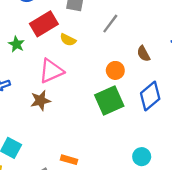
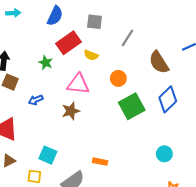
brown semicircle: (143, 54) -> (159, 62), size x1.6
orange circle: (115, 70) -> (118, 78), moved
pink triangle: (51, 71) -> (78, 84), turned 35

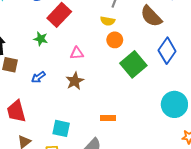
yellow semicircle: (91, 55) -> (108, 21), moved
pink triangle: (78, 84) -> (77, 53), size x0.6
cyan circle: (164, 154) -> (174, 104), size x1.6
orange rectangle: (100, 162) -> (108, 118), moved

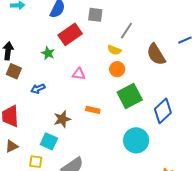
blue diamond: (167, 51) -> (163, 111), moved
brown star: (75, 81) -> (62, 119), moved
cyan circle: (174, 104) -> (136, 140), moved
orange rectangle: (108, 118) -> (93, 110), moved

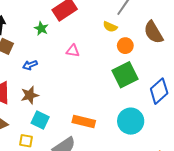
orange circle: (117, 69) -> (125, 46), moved
orange rectangle: (93, 110) -> (84, 121), moved, size x1.5
brown star: (62, 119) -> (30, 95), moved

